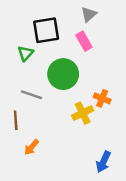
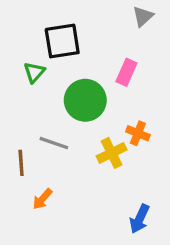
gray triangle: (89, 14) -> (143, 16), moved
pink rectangle: (84, 41) -> (126, 72), moved, turned 54
gray line: (31, 95) -> (54, 143), moved

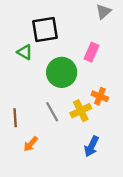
green triangle: (34, 72) -> (25, 52), turned -42
gray line: (54, 143) -> (52, 112), moved, turned 42
blue arrow: (140, 219) -> (91, 146), moved

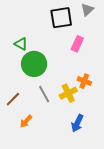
black square: (45, 29) -> (61, 18), moved
green circle: (62, 72) -> (34, 64), moved
brown line: (15, 118) -> (13, 99), turned 49

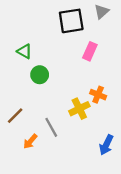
green circle: (34, 64) -> (40, 75), size x0.6
gray line: (44, 94) -> (51, 127), moved
blue arrow: (77, 123) -> (106, 145), moved

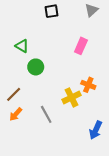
black square: (71, 21) -> (51, 11), moved, size x0.6
brown line: (15, 116) -> (14, 94), moved
orange arrow: (30, 141) -> (16, 114), moved

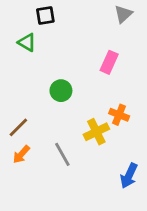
black square: (51, 11) -> (45, 15), moved
green triangle: (22, 46) -> (27, 42), moved
green circle: (36, 67) -> (61, 91), moved

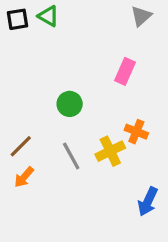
black square: (45, 15) -> (18, 19), moved
green triangle: (27, 42) -> (48, 16), moved
gray line: (62, 154) -> (71, 156), moved

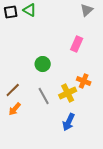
blue arrow: (148, 202) -> (69, 122), moved

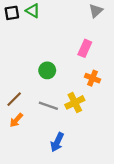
orange cross: (84, 81) -> (93, 78), moved
gray line: (44, 96) -> (48, 106), turned -42
blue arrow: (69, 122) -> (57, 142), moved

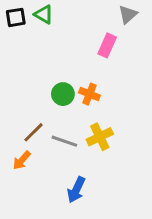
pink rectangle: (85, 48) -> (107, 45), moved
orange cross: (93, 78) -> (89, 94), moved
brown line: (14, 99) -> (33, 132), moved

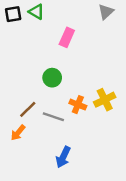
pink rectangle: (107, 45) -> (67, 37), moved
orange cross: (89, 94) -> (78, 105), moved
yellow cross: (100, 137) -> (105, 100), moved

